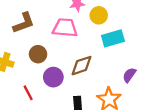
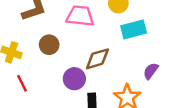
purple circle: (53, 77) -> (74, 79), moved
red line: (28, 93) -> (22, 83), moved

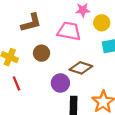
brown diamond: (97, 59) -> (81, 68), turned 30

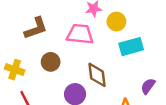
brown diamond: (81, 68) -> (97, 75), turned 70

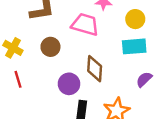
yellow circle: (116, 22) -> (135, 19), moved
purple semicircle: (148, 86) -> (144, 79), moved

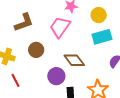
pink trapezoid: (85, 25) -> (60, 27), turned -60
brown diamond: (95, 69) -> (74, 60), turned -30

